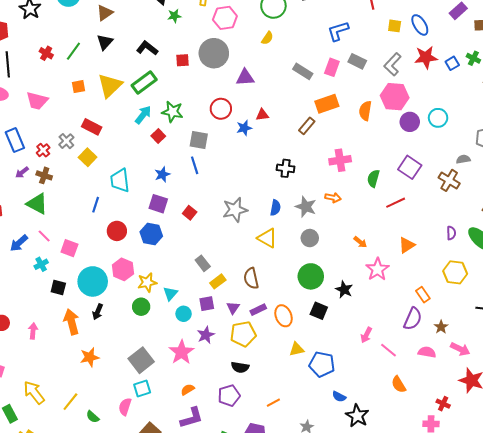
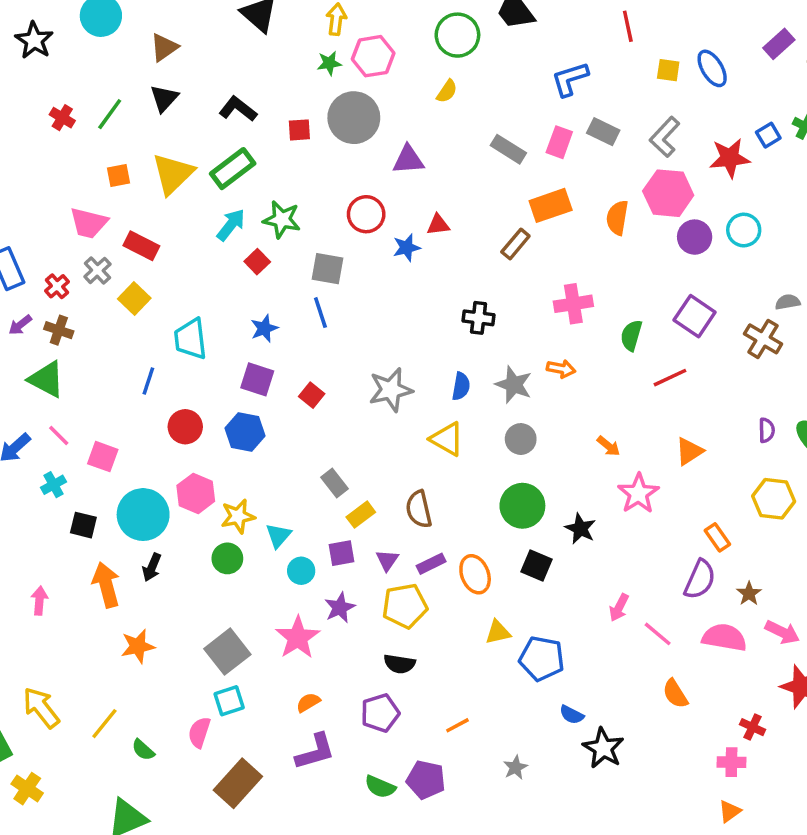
green star: (174, 16) -> (329, 63), moved
red star: (426, 57) -> (730, 158), moved
pink trapezoid: (37, 101) -> (89, 223), moved
pink semicircle: (427, 352) -> (724, 637), size x1.4

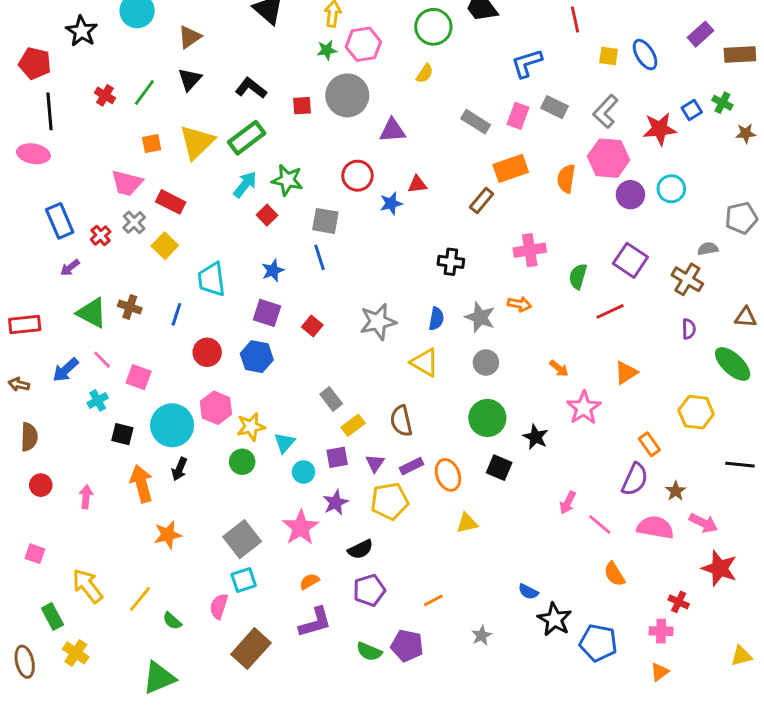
brown cross: (59, 330) -> (130, 307), moved
purple semicircle: (767, 430) -> (689, 329), moved
blue pentagon: (542, 659) -> (598, 643), moved
black semicircle: (399, 664) -> (360, 549), moved, turned -35

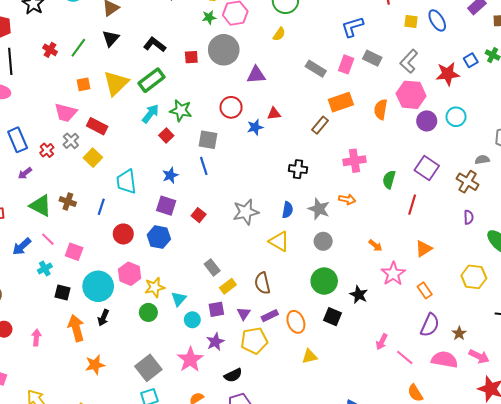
red line: (610, 311) -> (412, 205), turned -48
orange rectangle: (649, 444) -> (425, 290), moved

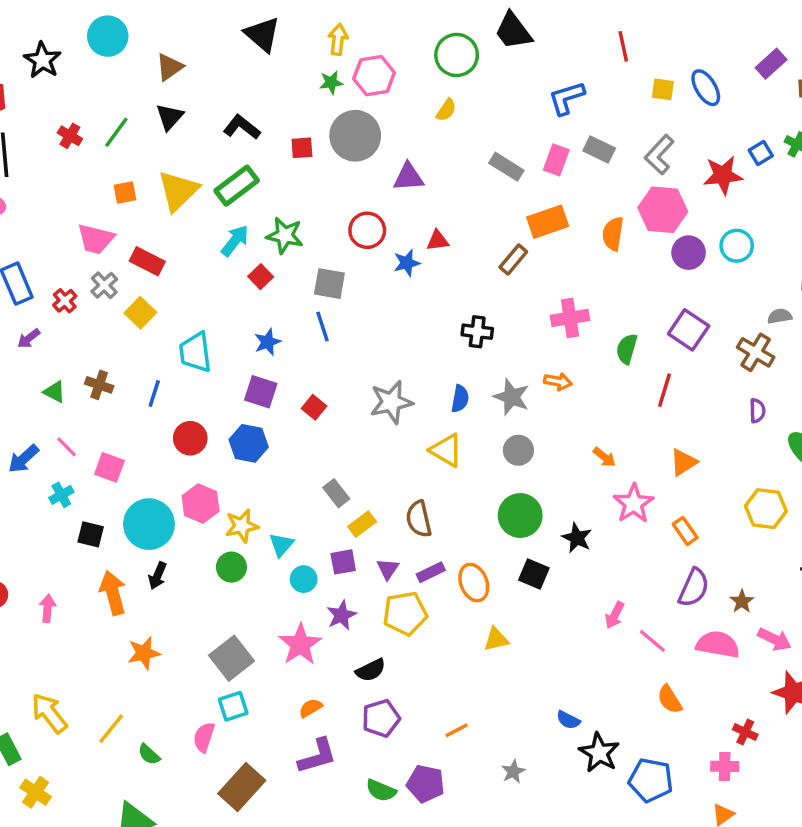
green triangle: (41, 206) -> (54, 392), size x0.6

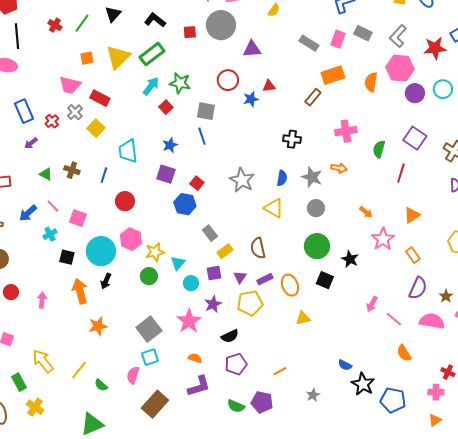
gray star: (391, 402) -> (242, 180), turned -30
blue hexagon: (249, 443) -> (185, 204), moved
orange semicircle: (311, 708) -> (195, 358), turned 48

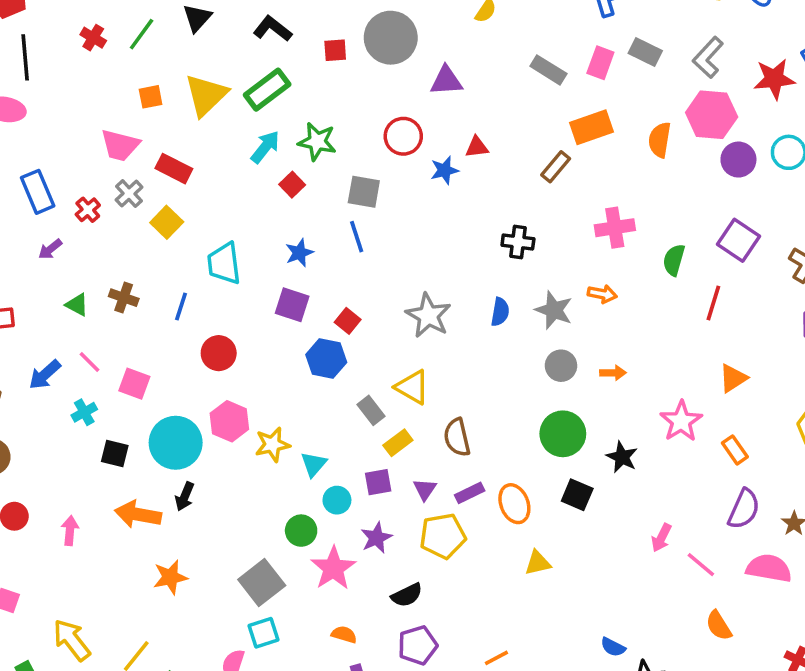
yellow triangle: (274, 208) -> (412, 387), moved
orange arrow: (366, 212) -> (613, 373), moved, turned -40
green circle: (149, 276) -> (301, 531), moved
orange arrow: (80, 291) -> (138, 514), turned -65

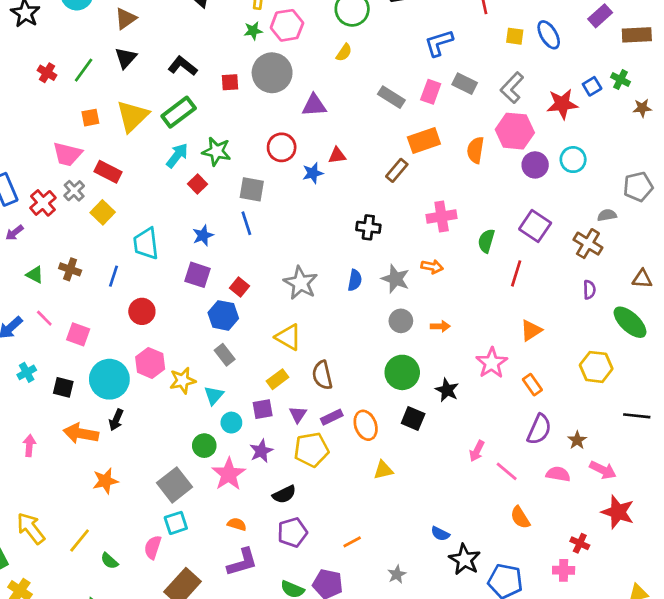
red cross: (88, 210) -> (43, 203), size x1.4
gray rectangle: (371, 410) -> (225, 355), moved
cyan cross: (84, 412) -> (27, 372), moved
pink semicircle: (769, 568) -> (558, 474), size x0.7

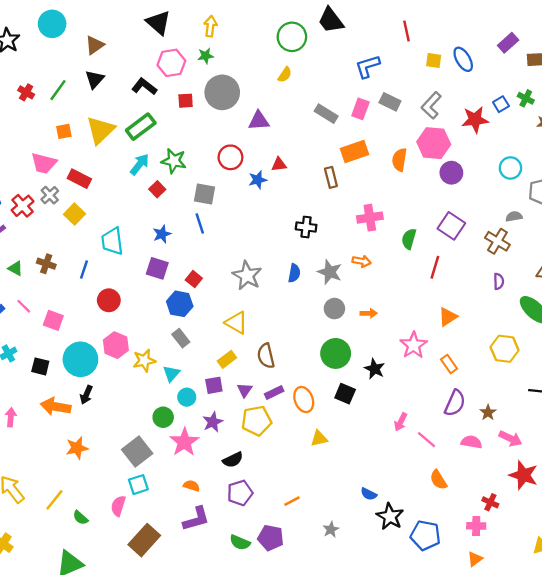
pink hexagon: (287, 25) -> (171, 63), moved
cyan circle: (573, 160) -> (510, 168), moved
brown rectangle: (397, 170) -> (331, 177), turned -54

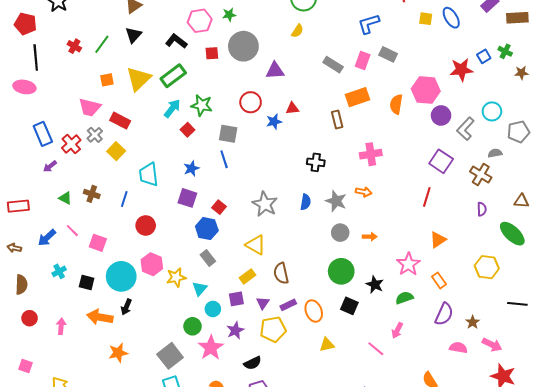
gray L-shape: (431, 105) -> (465, 129), moved
green semicircle: (409, 239) -> (404, 298), moved, turned 54
pink line: (427, 440) -> (376, 349), moved

